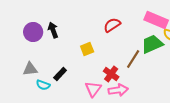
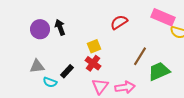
green trapezoid: (152, 44) -> (159, 71), moved
red cross: (111, 74) -> (93, 63), moved

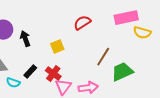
pink rectangle: (163, 17) -> (126, 18), turned -35
black arrow: (60, 27) -> (25, 39), moved
red cross: (93, 63) -> (53, 74), moved

